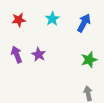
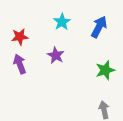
red star: (19, 20) -> (20, 37), moved
purple star: (39, 54) -> (56, 55), moved

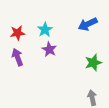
cyan star: (62, 22) -> (45, 30), moved
blue arrow: (99, 27) -> (88, 24), turned -144

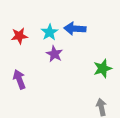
blue arrow: (88, 24) -> (75, 29), moved, turned 30
purple arrow: (18, 57) -> (19, 79), moved

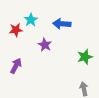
cyan star: (50, 32) -> (31, 20), moved
purple arrow: (19, 79) -> (16, 66), turned 49

